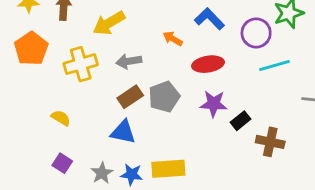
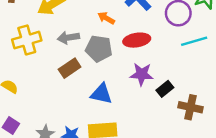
gray pentagon: (164, 97) -> (99, 49), moved, turned 30
blue triangle: (123, 132) -> (101, 94), moved

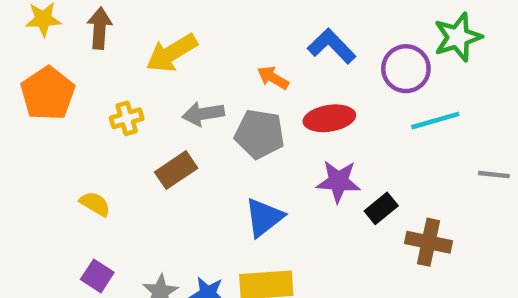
yellow cross: (27, 40) -> (127, 118), size x0.6
brown rectangle: (70, 68) -> (176, 170), moved
blue triangle: (101, 94) -> (264, 217), turned -50

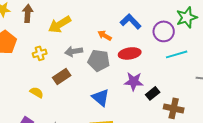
yellow semicircle: (95, 204) -> (37, 92), moved
blue triangle: (264, 217) -> (101, 97), turned -42

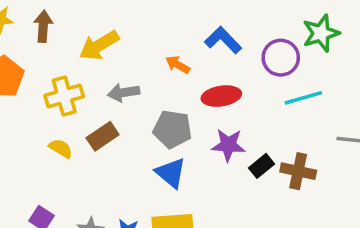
yellow cross: (40, 53) -> (64, 96), size x1.5
gray pentagon: (99, 60) -> (172, 129), moved
yellow semicircle: (37, 92) -> (61, 148), moved
brown cross: (174, 108) -> (298, 171), moved

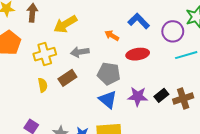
purple star: (228, 145) -> (138, 96), moved
yellow semicircle: (61, 148) -> (43, 85), turned 48
brown cross: (298, 171) -> (183, 98), turned -30

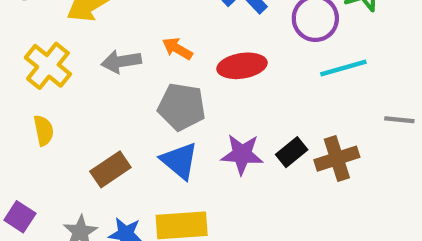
orange arrow: (112, 35) -> (177, 49), moved
yellow cross: (45, 54) -> (48, 66), turned -35
brown rectangle: (67, 78) -> (110, 169), moved

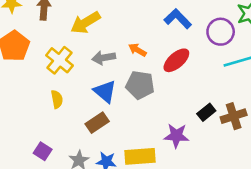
red ellipse: (242, 66) -> (176, 60), turned -32
purple star: (242, 154) -> (176, 136), moved
blue triangle: (179, 161) -> (105, 91), moved

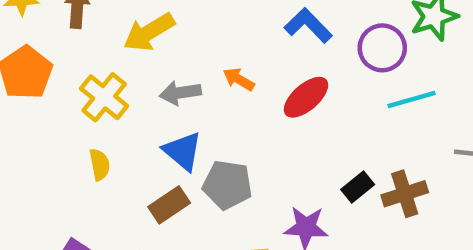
gray pentagon: (140, 85) -> (227, 185), moved

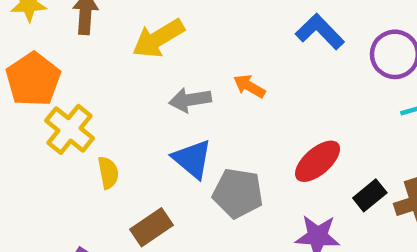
yellow cross: (104, 97) -> (70, 129), moved
red ellipse: (306, 97) -> (318, 161), moved
brown rectangle: (169, 205) -> (151, 227), moved

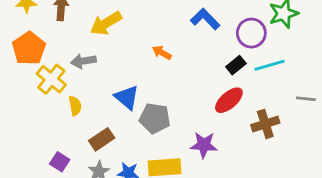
gray arrow: (190, 100) -> (83, 61), moved
red ellipse: (318, 161) -> (229, 100), moved
black rectangle: (370, 195) -> (236, 65), moved

